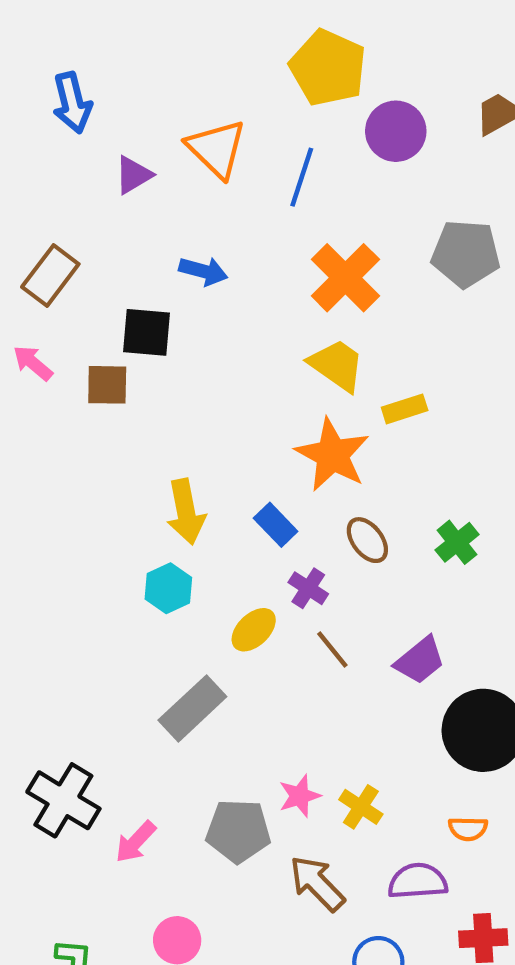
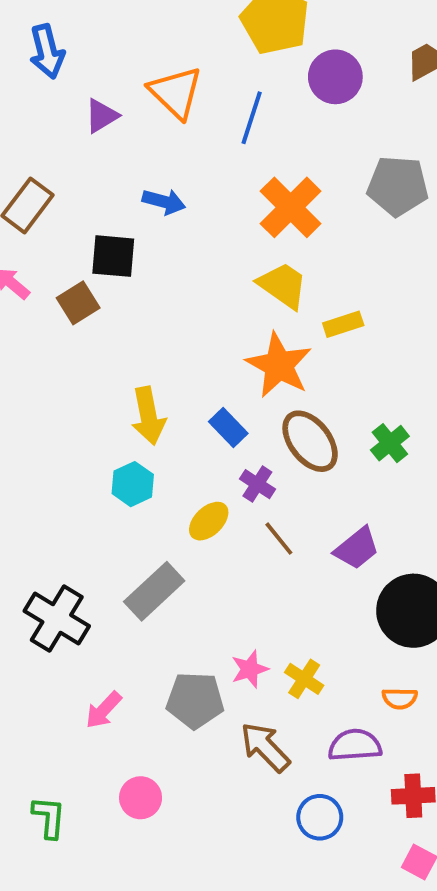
brown square: (107, 385) -> (78, 303), turned -33
brown ellipse: (367, 540) -> (310, 441), size x1.5
black cross: (63, 800) -> (57, 618), moved

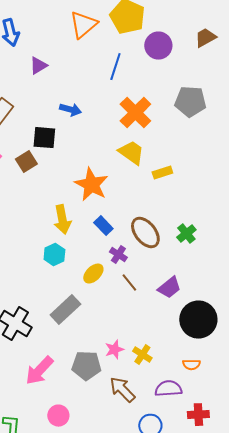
orange triangle: (176, 92) -> (83, 25), moved, turned 36
orange star: (279, 365) -> (91, 185), moved
pink arrow: (104, 710) -> (39, 371), size x1.5

